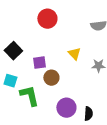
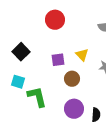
purple square: (39, 63) -> (58, 60), moved
brown circle: (51, 78) -> (72, 79), moved

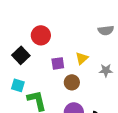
red circle: (55, 20) -> (41, 35), moved
yellow triangle: (82, 55) -> (82, 58), turned 32

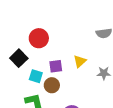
brown circle: (72, 82) -> (52, 85), moved
cyan square: (18, 85) -> (36, 76), moved

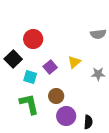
purple square: (56, 66) -> (50, 67), turned -32
brown circle: (52, 85) -> (56, 96), moved

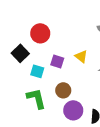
yellow triangle: (74, 62) -> (81, 56), turned -40
purple square: (50, 67) -> (57, 61), turned -32

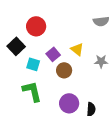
purple square: (57, 61) -> (53, 54), turned 32
brown circle: (63, 90) -> (64, 70), moved

